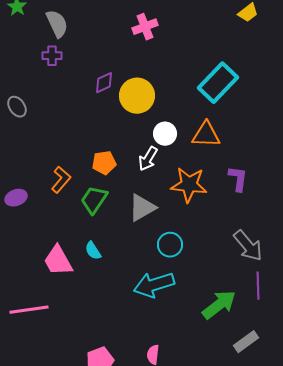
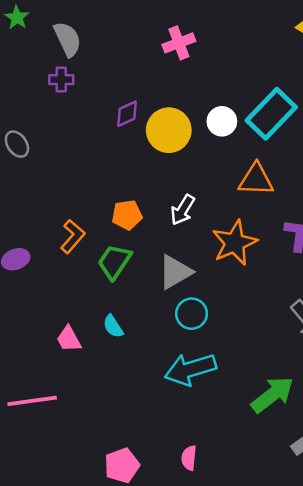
white circle: (165, 134) -> (222, 121), moved
orange star: (189, 185) -> (235, 243), turned -30
cyan circle: (170, 245) -> (192, 314), moved
pink trapezoid: (58, 261) -> (69, 339), size x0.7

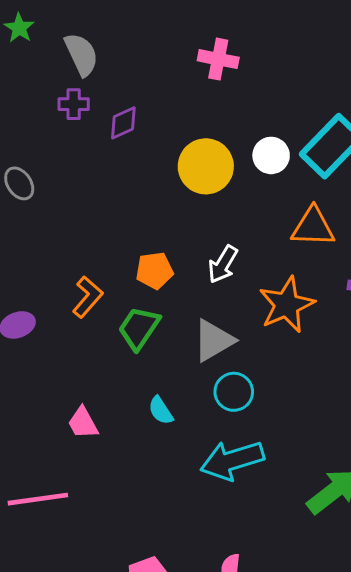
pink cross: (179, 43) -> (218, 59), turned 32
purple diamond: (127, 114) -> (123, 123), moved
cyan semicircle: (113, 326) -> (161, 410), moved

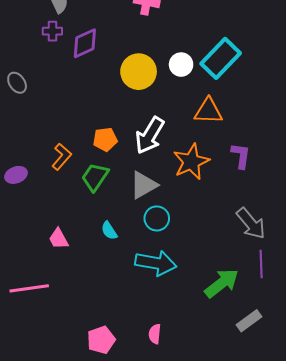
purple diamond: (123, 123) -> (85, 43), size x1.4
white arrow: (223, 264) -> (150, 135), size x1.5
cyan arrow: (232, 460) -> (156, 263), turned -153

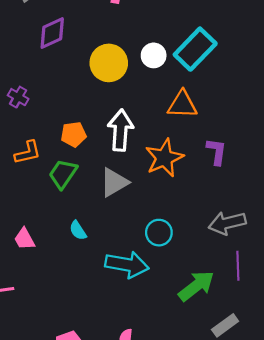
purple cross: (52, 31) -> (18, 97), moved, turned 30
white arrow: (150, 135) -> (121, 130), turned 153
orange L-shape: (62, 157) -> (28, 153), turned 36
cyan circle: (157, 218) -> (159, 233), moved
gray arrow: (251, 224) -> (227, 223), turned 116

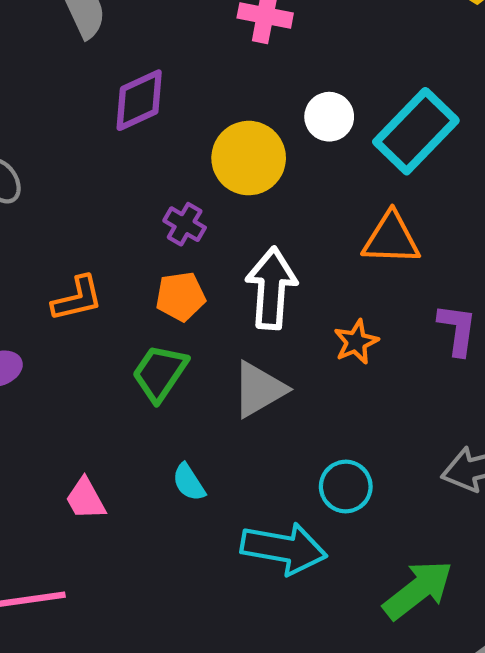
white circle: (154, 55) -> (329, 117), moved
purple cross: (18, 97) -> (185, 224), moved
orange L-shape: (28, 153) -> (77, 299), moved
orange star: (164, 158) -> (356, 342), size x0.6

